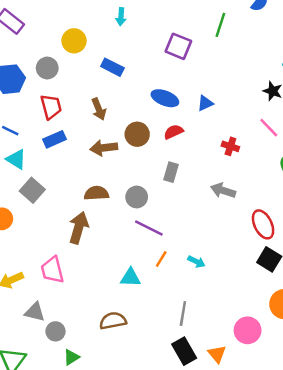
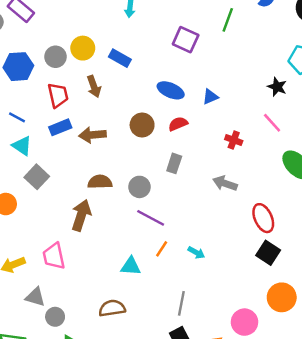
yellow circle: (74, 41) -> (83, 48), moved
brown arrow: (99, 109) -> (94, 87), moved
brown arrow: (104, 148) -> (93, 135), moved

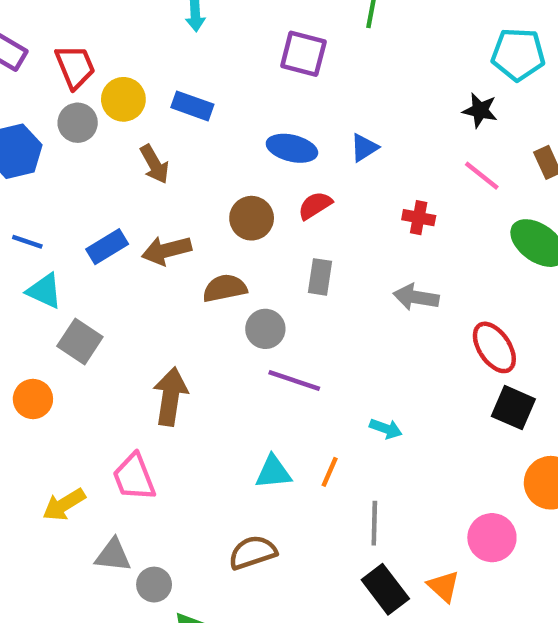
red trapezoid: (58, 95) -> (75, 67), moved
brown semicircle: (100, 182) -> (225, 288), moved
orange line: (162, 249) -> (330, 472), moved

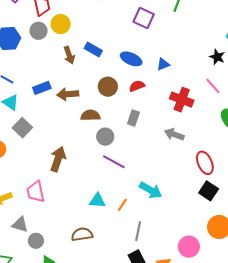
blue rectangle: (192, 106) -> (93, 49), moved
red cross: (419, 218) -> (182, 100), size x1.6
cyan arrow: (386, 429) -> (151, 190), size x1.6

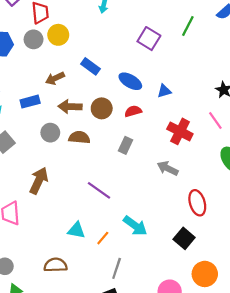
brown arrow: (69, 55) -> (55, 78), moved, turned 78
brown arrow: (68, 94) -> (70, 107), moved
gray circle: (105, 137) -> (50, 133), moved
black square: (209, 191) -> (184, 238), moved

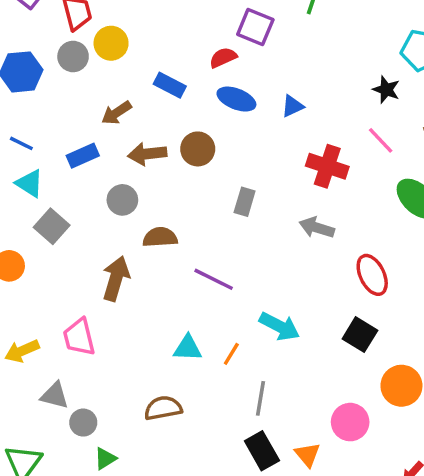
red semicircle: (133, 111) -> (223, 58), moved
brown semicircle: (79, 137) -> (160, 237), moved

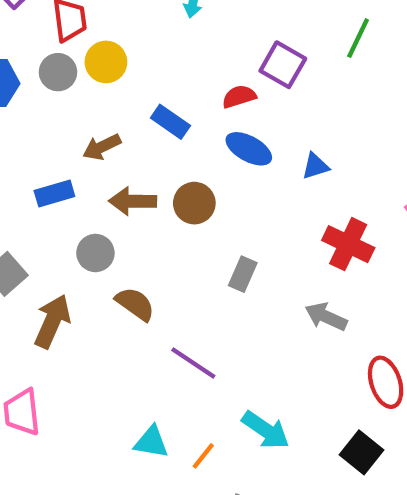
brown semicircle: (160, 237) -> (135, 304), turned 32
brown arrow: (116, 279) -> (52, 321), moved

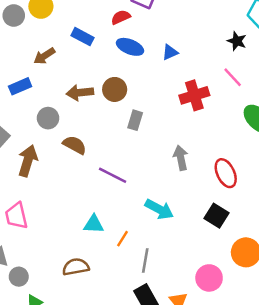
brown arrow: (133, 201) -> (80, 93), moved
brown circle: (194, 203) -> (115, 89), moved
red cross: (348, 244) -> (194, 95), turned -36
gray arrow: (326, 317) -> (181, 158), moved, turned 60
orange line: (203, 456) -> (122, 239), moved

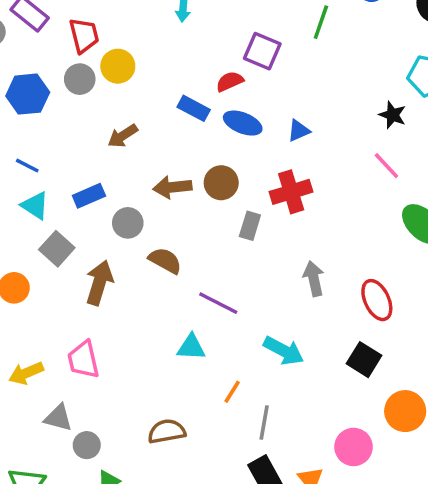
blue rectangle: (83, 37) -> (194, 108), moved
blue rectangle: (20, 86) -> (89, 196), moved
red cross: (194, 95) -> (291, 192), moved
cyan triangle: (94, 224) -> (191, 347), moved

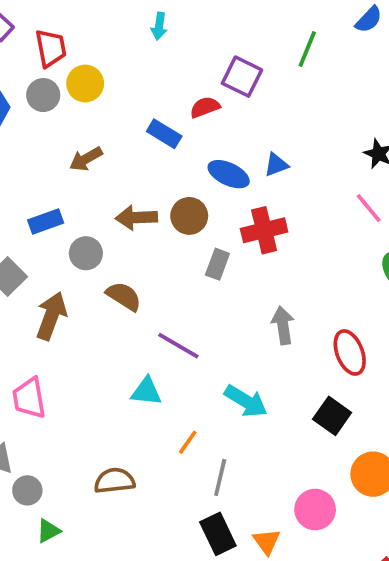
blue ellipse: (243, 123) -> (229, 174), moved

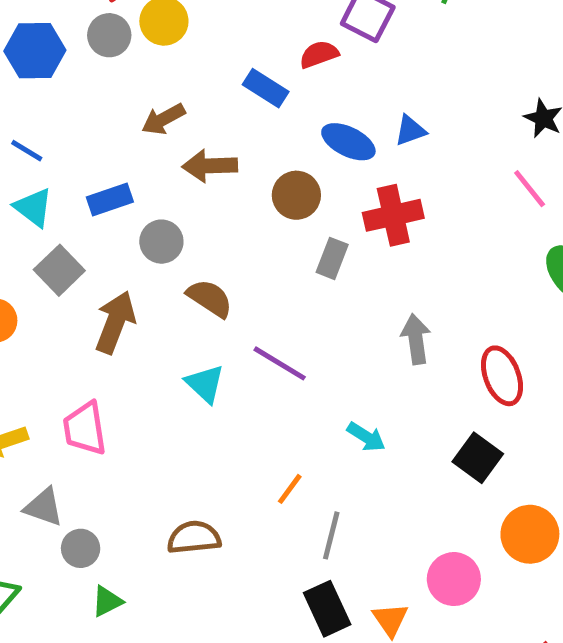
brown arrow: (136, 218) -> (210, 166), moved
cyan triangle: (146, 391) -> (205, 384), moved, turned 36
cyan arrow: (246, 401) -> (366, 437), size x0.7

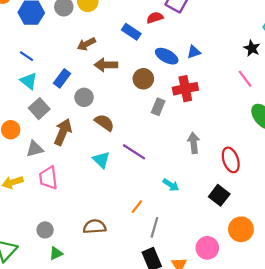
blue rectangle: (110, 199) -> (62, 78), turned -36
gray triangle: (44, 507) -> (35, 149), moved, turned -36

